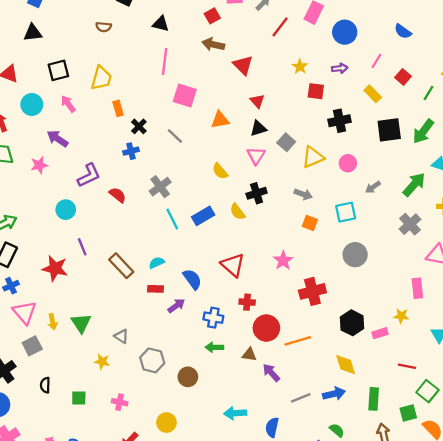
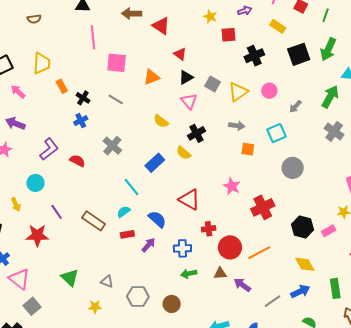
cyan line: (172, 219) -> (132, 187), moved
yellow arrow: (53, 322) -> (16, 205), moved

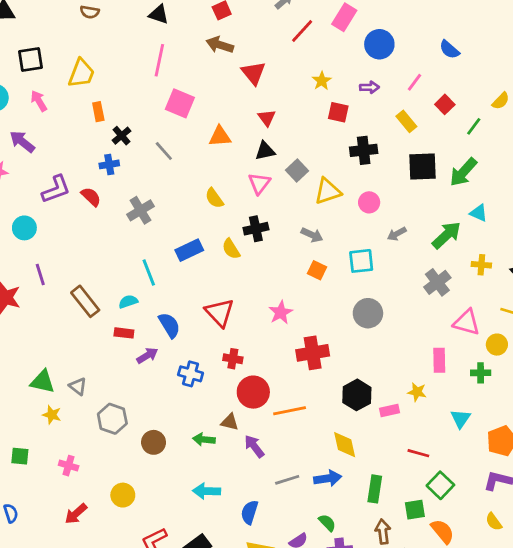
red semicircle: (77, 161) -> (91, 197), moved
green arrow: (189, 274) -> (204, 439), moved
green triangle: (70, 278) -> (42, 382), moved, turned -48

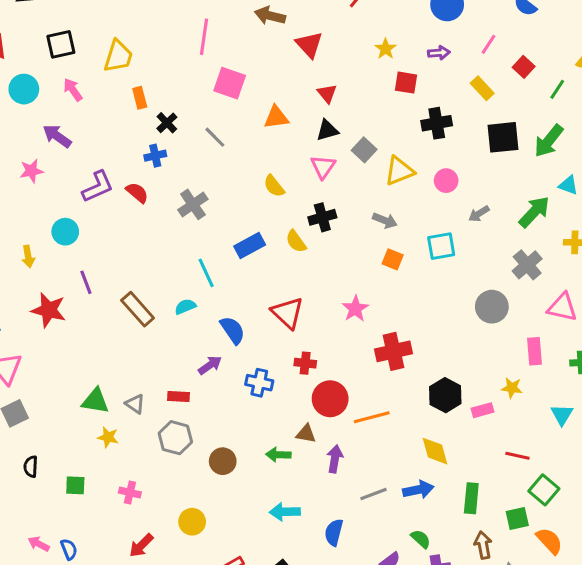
gray circle: (368, 313) -> (492, 307), moved
red rectangle: (124, 333) -> (179, 397), moved
purple arrow: (254, 446) -> (335, 459), turned 50

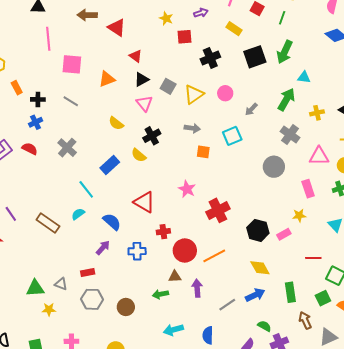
black cross: (167, 123) -> (38, 99), turned -32

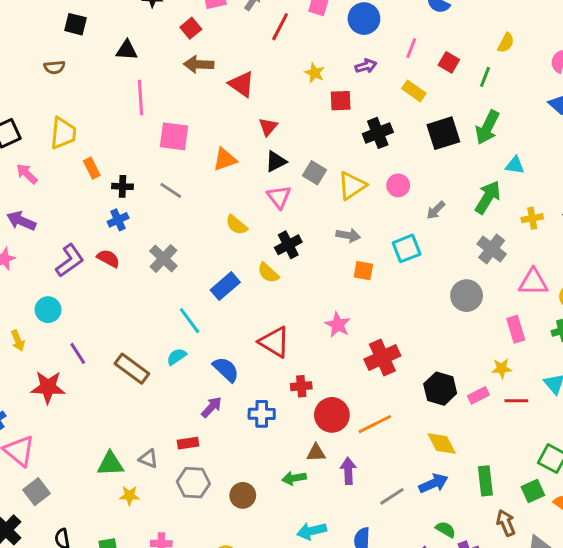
red triangle: (136, 56) -> (268, 127), turned 32
red line: (313, 258) -> (516, 401), moved

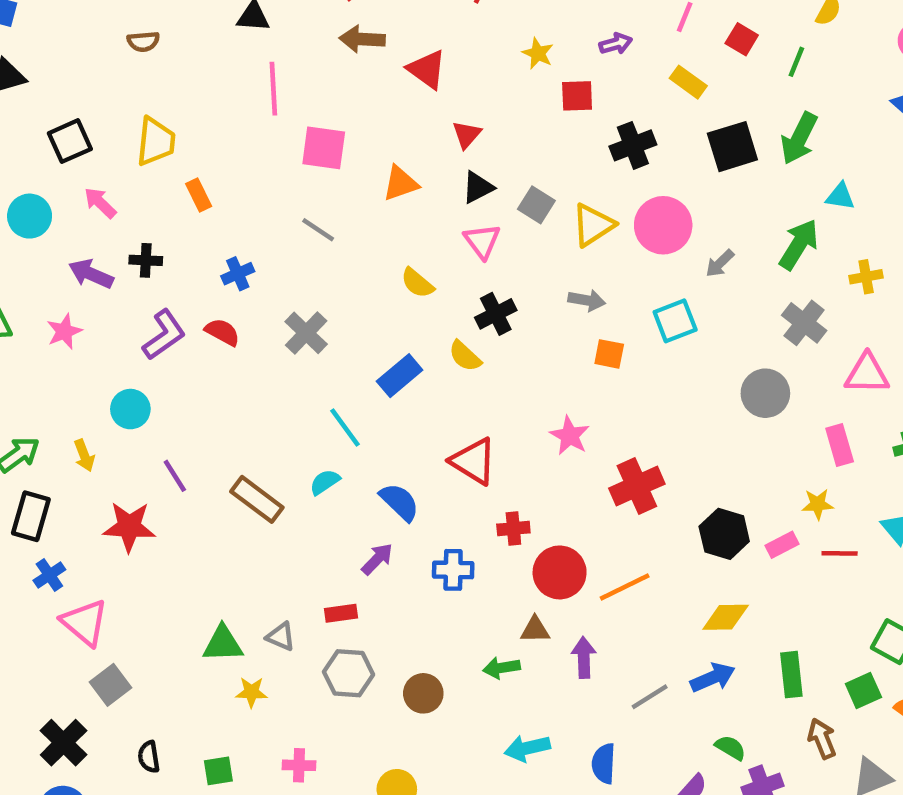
pink circle: (398, 185) -> (663, 225), size x1.6
black cross: (122, 186) -> (146, 260), moved
yellow diamond: (442, 444) -> (726, 617), turned -64

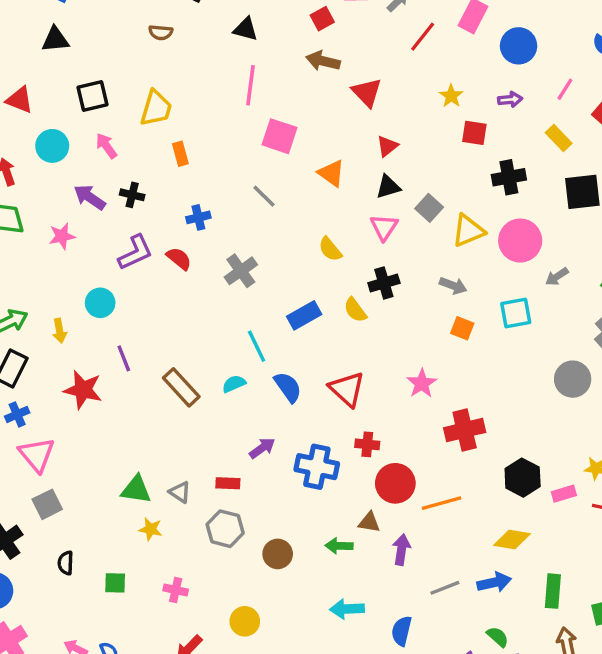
orange triangle: (400, 183) -> (331, 173), turned 44
blue semicircle: (399, 502) -> (288, 387), moved
blue cross: (453, 570) -> (317, 467), size x1.4

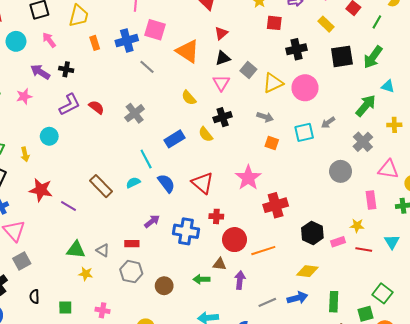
orange triangle: (331, 173) -> (188, 51), size x1.4
blue cross: (198, 217) -> (127, 41), moved, size x1.5
gray arrow: (557, 277) -> (328, 122), moved
purple line: (124, 358) -> (68, 206), moved, turned -35
pink star: (422, 383) -> (248, 178), size x1.4

